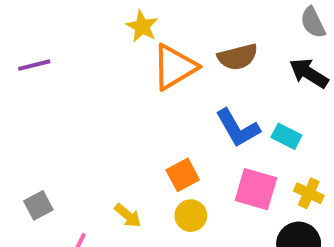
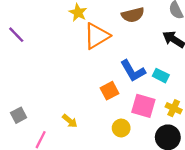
brown semicircle: (238, 57) -> (133, 15), moved
purple line: (34, 65) -> (16, 35), turned 60
orange square: (183, 175) -> (109, 91), moved
yellow circle: (191, 216) -> (121, 128), moved

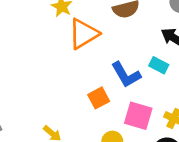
cyan rectangle: (161, 76) -> (159, 65), moved

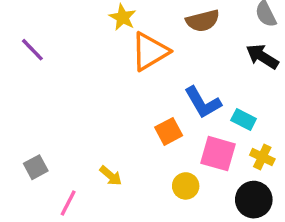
cyan rectangle: (159, 65) -> (244, 120), moved

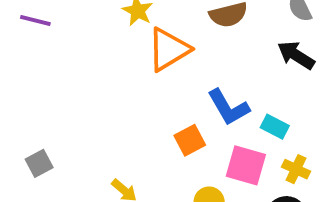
purple line: (32, 50) -> (35, 20), moved, turned -32
gray square: (36, 167) -> (39, 163), moved

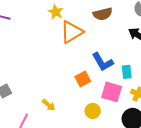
cyan rectangle: (275, 127) -> (127, 72), turned 56

